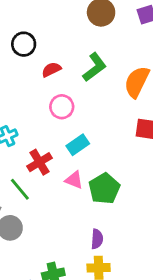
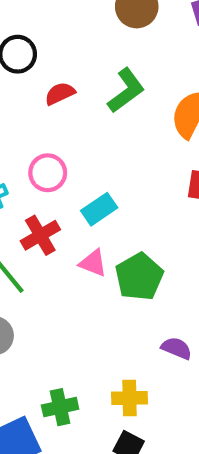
pink circle: (62, 107) -> (48, 173), moved
purple semicircle: (97, 239) -> (177, 348), moved, turned -72

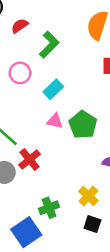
green L-shape: (126, 90) -> (49, 45), moved
red cross: (40, 235) -> (30, 159), moved
yellow cross: (129, 398) -> (88, 196), turned -36

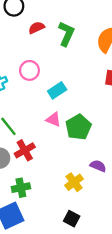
green L-shape: (49, 45) -> (66, 34), moved, turned -30
yellow cross: (88, 196) -> (74, 182), moved
green cross: (49, 208) -> (21, 188), moved

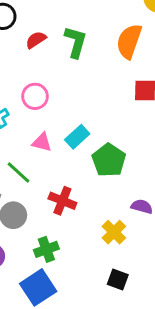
cyan rectangle: (57, 90) -> (77, 137), moved
pink triangle: (53, 119) -> (42, 142), moved
red cross: (25, 150) -> (62, 201), moved, turned -30

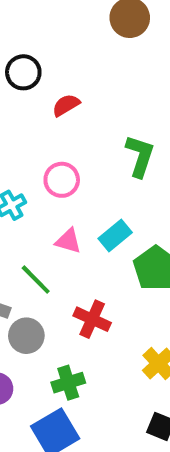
green L-shape: (76, 42) -> (140, 156), moved

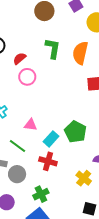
green L-shape: (140, 156) -> (53, 48), moved
pink circle: (62, 180) -> (27, 77), moved
cyan rectangle: (115, 236) -> (51, 139), moved

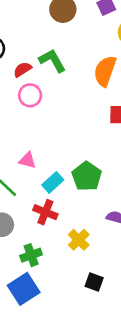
green L-shape: (53, 48) -> (52, 61), moved, turned -45
yellow cross: (84, 178) -> (79, 240), moved

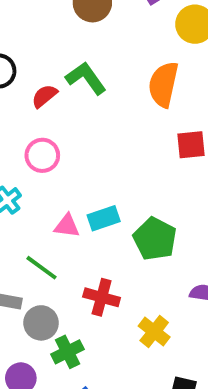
pink circle: (30, 95) -> (42, 155), moved
cyan rectangle: (53, 182) -> (104, 218), moved, turned 30
green cross: (31, 255) -> (67, 352), moved

